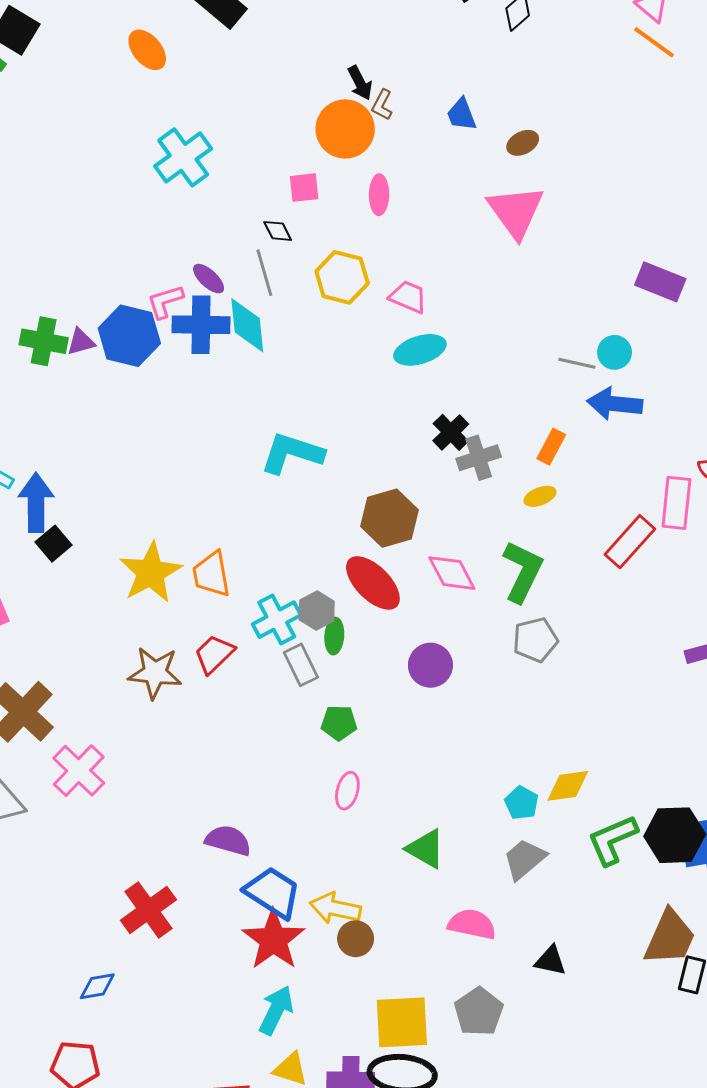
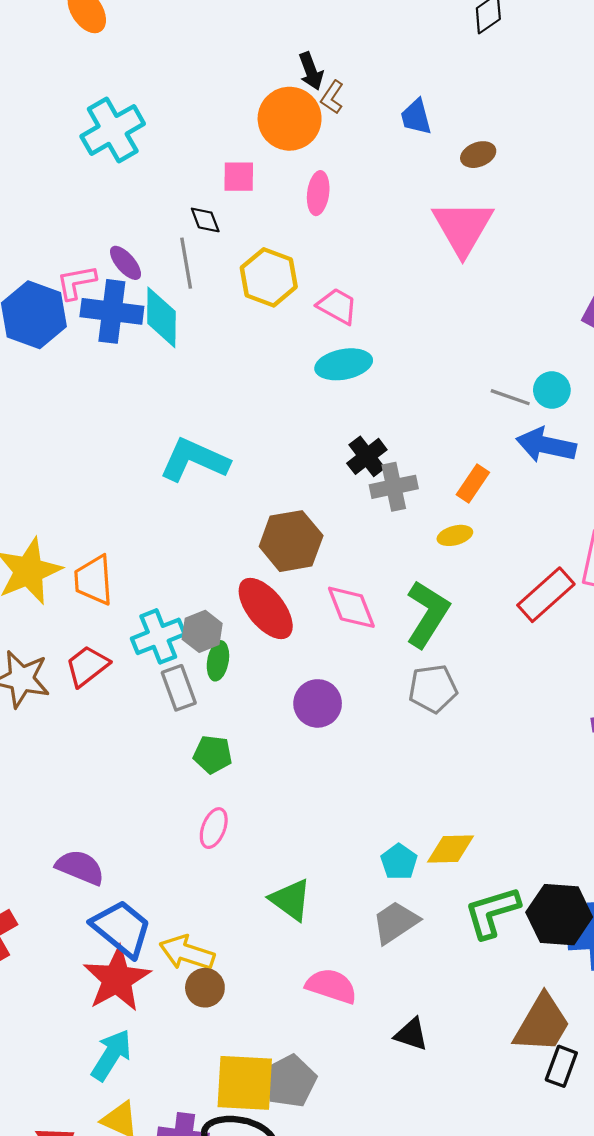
gray pentagon: (479, 1012) -> (290, 1081), moved

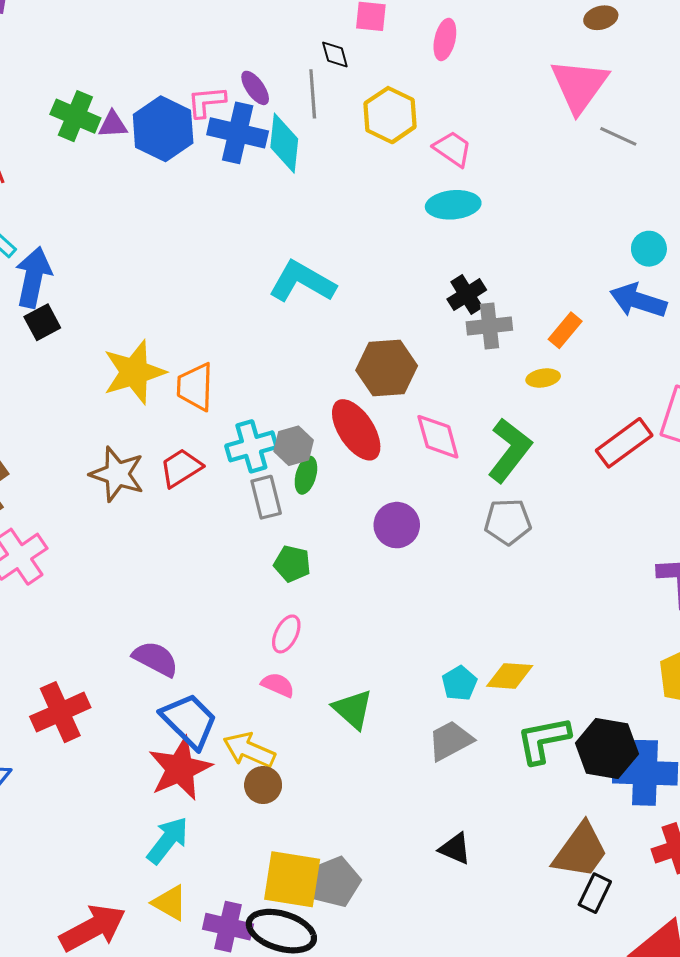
gray line: (510, 397) -> (618, 136), moved
pink semicircle: (331, 986) -> (278, 685), moved, size x0.7

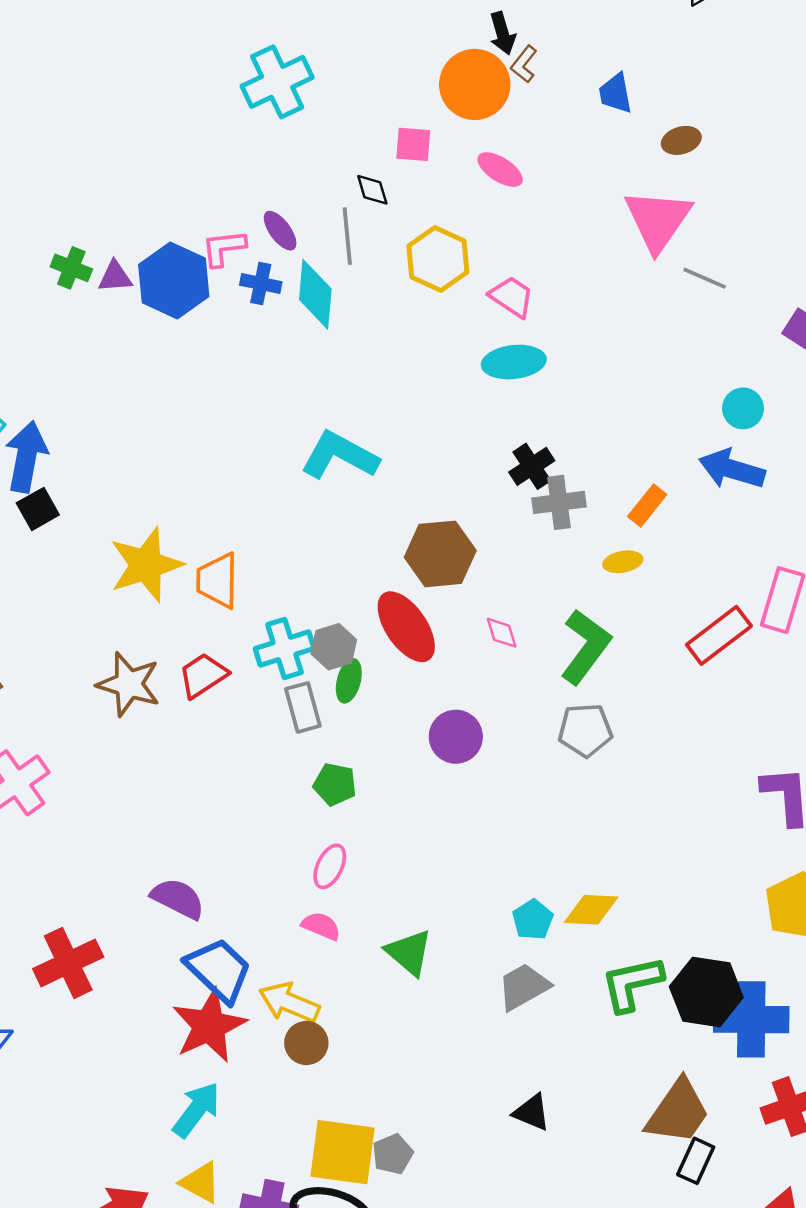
pink ellipse: (445, 39) -> (500, 170), turned -69
green cross: (75, 116) -> (71, 268), size x0.7
blue cross: (238, 133) -> (261, 283), size x0.6
pink diamond: (438, 437) -> (502, 633), size x0.6
gray pentagon: (335, 882) -> (393, 1154), size x0.7

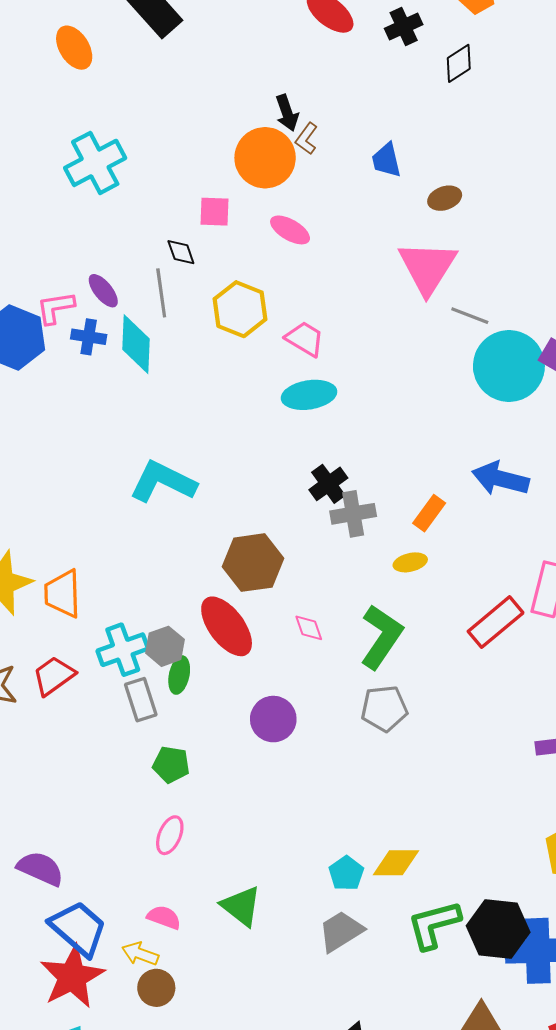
cyan circle: (743, 408) -> (509, 366), moved, size x2.0
pink semicircle: (321, 926) -> (164, 917), moved
yellow arrow: (289, 1003) -> (140, 954), size x0.7

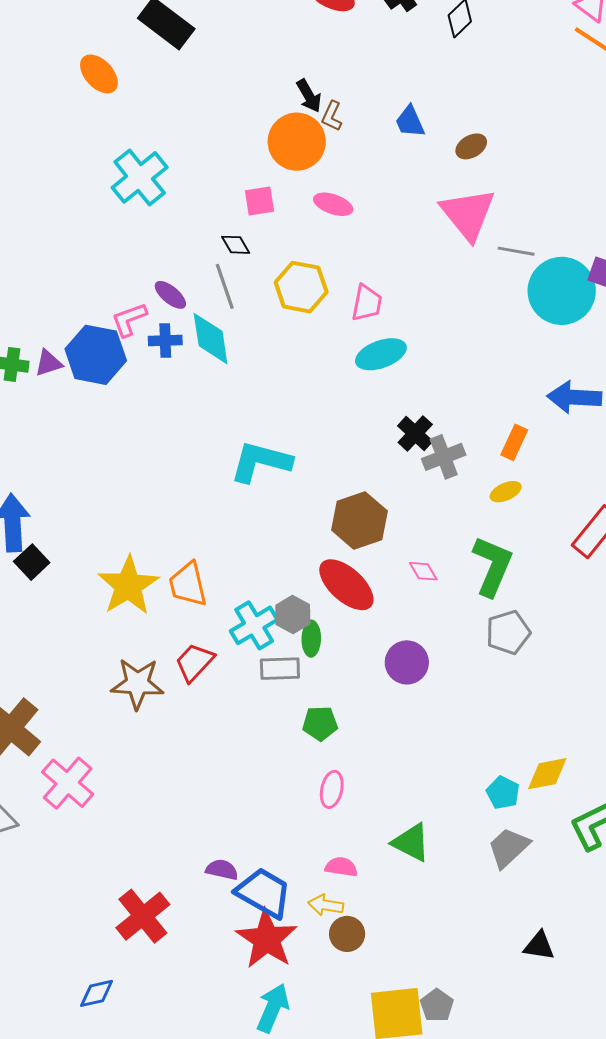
pink trapezoid: (305, 339) -> (367, 303), turned 81
gray rectangle: (141, 700) -> (280, 669), turned -63
purple semicircle: (40, 869) -> (222, 870), moved, size x0.7

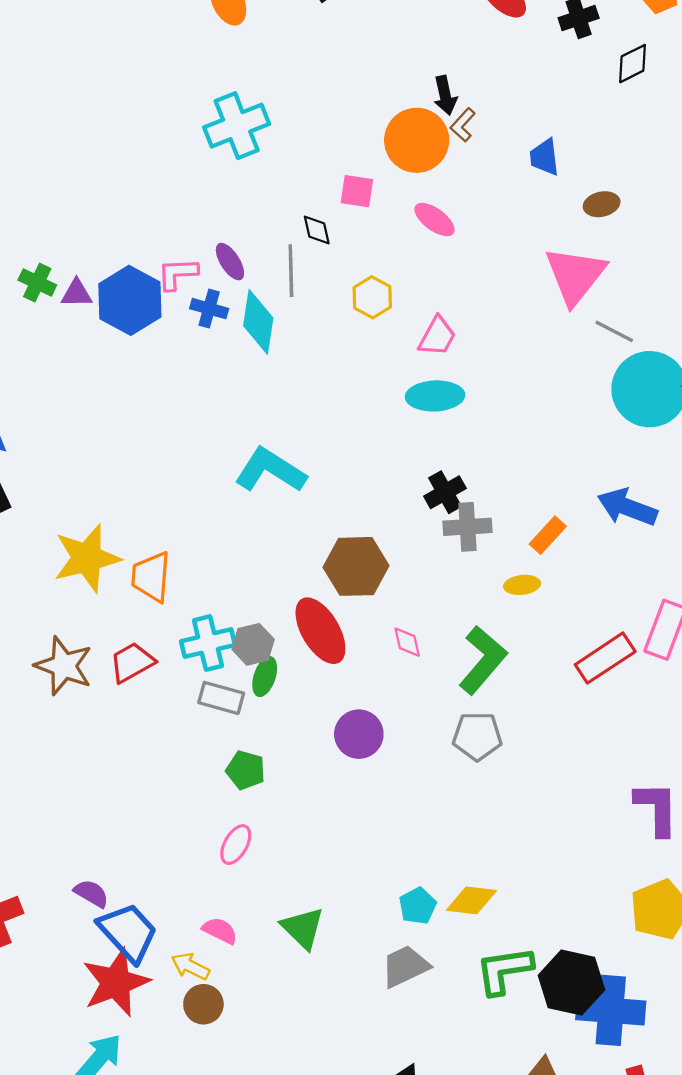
yellow hexagon: (301, 287) -> (372, 297), size x0.7

